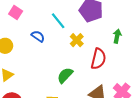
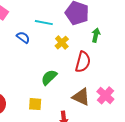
cyan line: (58, 21) -> (44, 23), turned -42
green arrow: (117, 36) -> (96, 35), moved

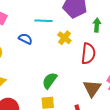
green semicircle: (49, 77) -> (50, 81), moved
brown triangle: (81, 97) -> (92, 88), turned 48

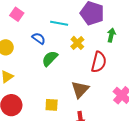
green semicircle: (50, 81) -> (50, 59), moved
brown triangle: (92, 88) -> (80, 89), moved

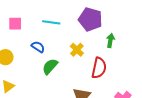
pink square: (17, 14) -> (15, 24), turned -32
cyan line: (59, 23) -> (51, 22), moved

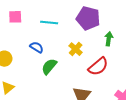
pink square: (15, 24) -> (15, 17), moved
red semicircle: (99, 68) -> (98, 67), turned 40

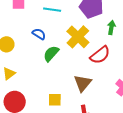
yellow cross: (76, 49) -> (78, 37), size x1.6

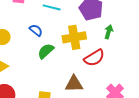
yellow cross: (78, 37) -> (74, 37), turned 30
brown triangle: (83, 83) -> (74, 84), turned 42

